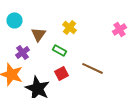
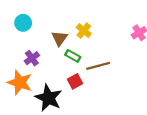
brown triangle: (38, 34) -> (60, 38), moved
brown line: (92, 68) -> (98, 66), moved, turned -40

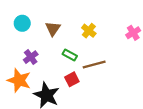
yellow cross: (84, 31) -> (89, 31), moved
brown triangle: (60, 38) -> (53, 29), moved

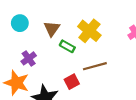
yellow cross: (89, 31) -> (89, 31), size x1.5
green rectangle: (70, 55) -> (67, 46), moved

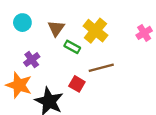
red square: (72, 82) -> (77, 84), turned -32

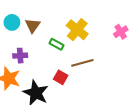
brown triangle: (56, 28) -> (33, 26), moved
purple cross: (32, 60) -> (20, 56), turned 32

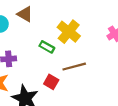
brown triangle: (33, 26) -> (25, 14), moved, turned -35

